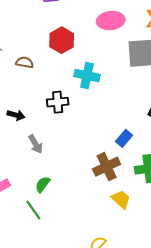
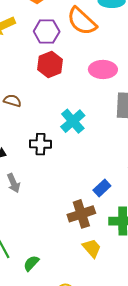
red hexagon: (62, 40) -> (50, 65), moved
cyan cross: (87, 75) -> (73, 121), turned 30
green semicircle: (43, 184) -> (31, 263), moved

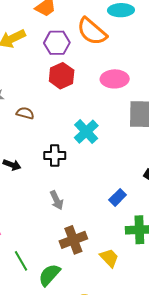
gray arrow: (14, 183) -> (57, 200), moved
brown cross: (81, 214) -> (73, 240), moved
green semicircle: (31, 263) -> (49, 275), size x1.4

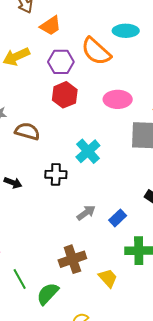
brown semicircle: (25, 113) -> (27, 131), size x1.4
gray arrow: (57, 200) -> (86, 213), moved, turned -102

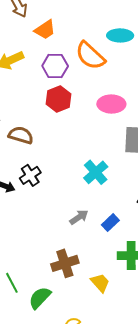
cyan cross: (88, 151) -> (96, 172), moved
black cross: (56, 174) -> (30, 175), moved, turned -35

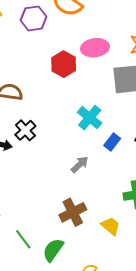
red hexagon: (59, 99) -> (64, 64), moved
blue rectangle: (110, 223) -> (112, 142), moved

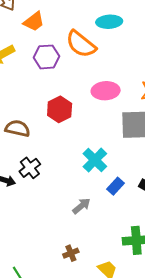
red hexagon: (64, 64) -> (60, 109), moved
brown cross: (73, 212) -> (71, 253), size x0.6

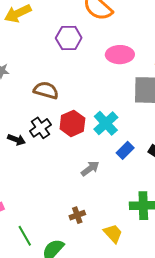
purple hexagon: (47, 57) -> (69, 38), moved
red hexagon: (60, 109) -> (72, 123), moved
brown semicircle: (18, 128) -> (46, 90), moved

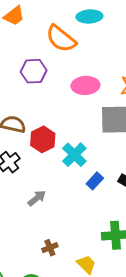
red hexagon: (72, 123) -> (43, 139), moved
gray arrow: (90, 168) -> (37, 198), moved

